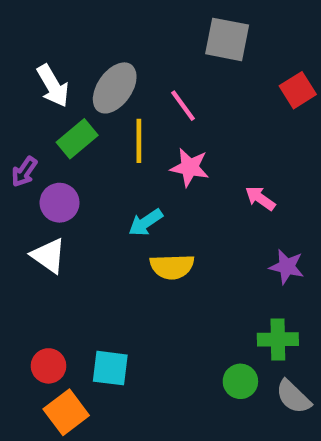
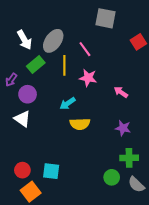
purple star: (287, 267) -> (123, 128), moved

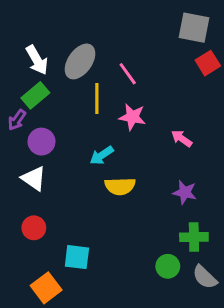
gray square: (106, 18) -> (194, 28), moved
green rectangle: (36, 64) -> (35, 95), moved
red circle: (22, 170) -> (34, 228), moved

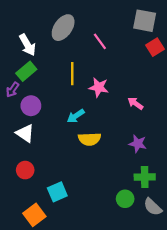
gray ellipse: (80, 61) -> (63, 28), moved
pink line: (128, 74) -> (100, 41), moved
cyan square: (77, 257) -> (57, 192), turned -30

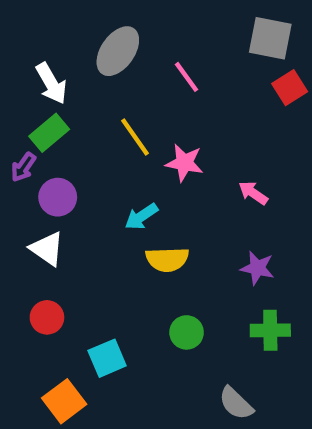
yellow line: (72, 74) -> (135, 137), turned -35
green circle: (125, 199) -> (187, 332), moved
gray semicircle: (153, 207) -> (236, 403), moved

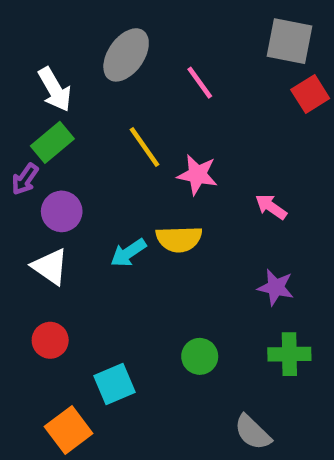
cyan arrow: (141, 216) -> (128, 253), moved
yellow semicircle: (167, 259) -> (179, 239), moved

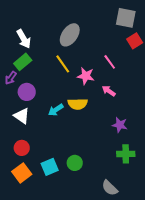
gray ellipse: (126, 55) -> (70, 35), moved
pink line: (200, 83) -> (110, 62), moved
pink arrow: (271, 207) -> (109, 91), moved
green circle: (200, 356) -> (75, 163), moved
orange square: (69, 430) -> (22, 173), moved

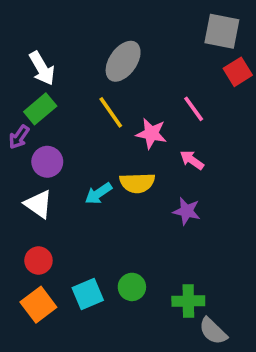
purple star: (120, 125) -> (187, 211), moved
green cross: (126, 154) -> (188, 301), moved
gray semicircle: (110, 188) -> (213, 331), moved

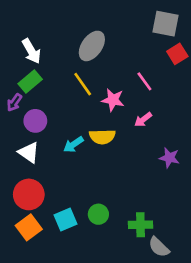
pink arrow: (192, 160) -> (143, 120), turned -72
purple star: (187, 211) -> (169, 158), moved
red circle: (38, 261) -> (29, 194), size x1.5

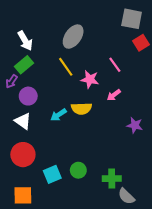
orange square: (29, 227) -> (23, 195), moved, turned 36

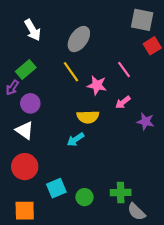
white arrow: (25, 41) -> (33, 30), moved
cyan arrow: (58, 115) -> (75, 140), moved
purple star: (135, 125) -> (145, 121), moved
green circle: (78, 170) -> (85, 197), moved

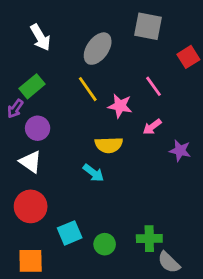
gray square: (142, 20) -> (148, 26), moved
cyan arrow: (75, 140) -> (93, 173), turned -108

